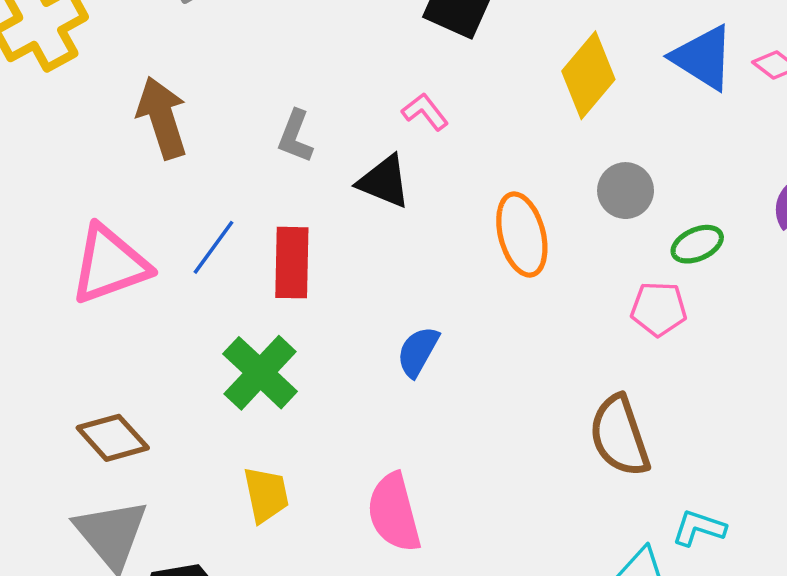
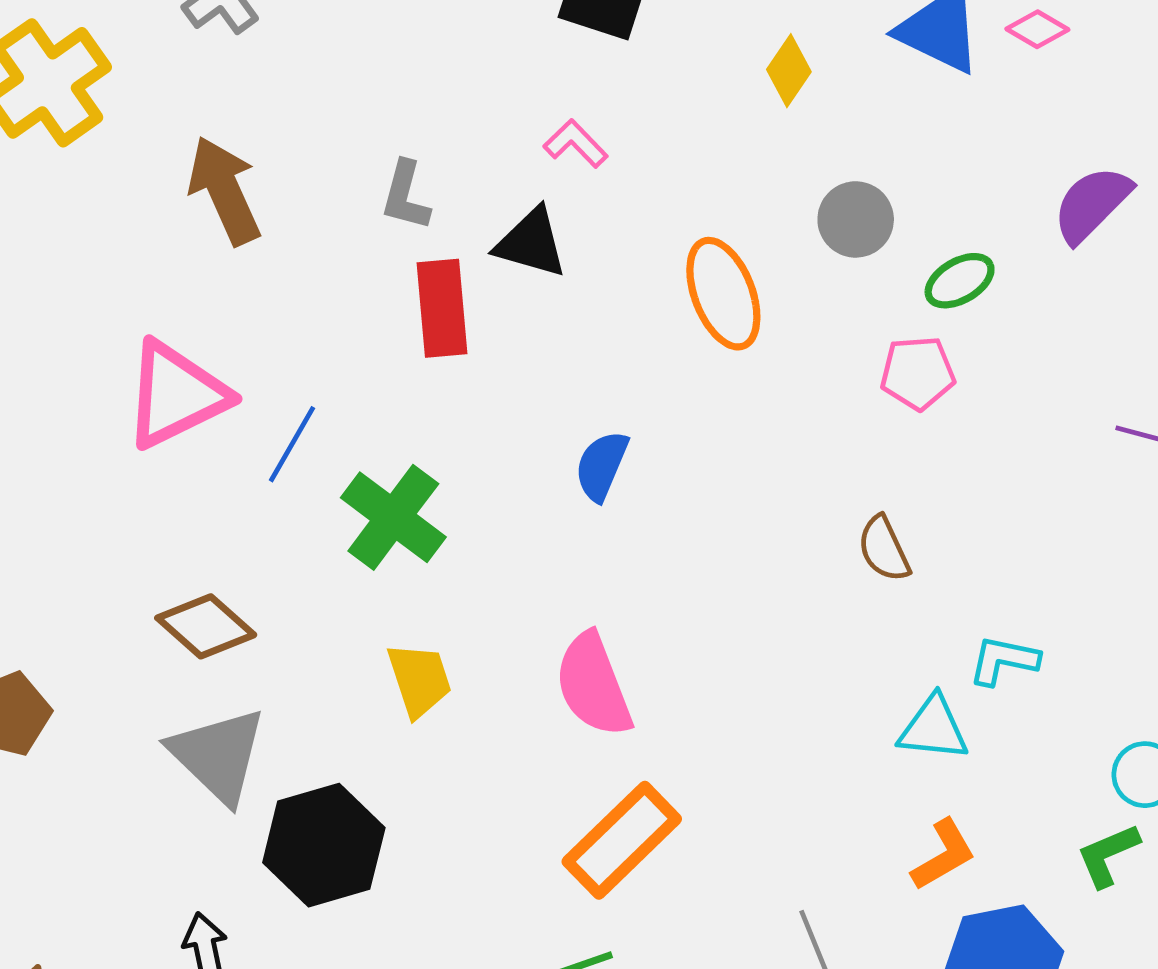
yellow diamond: (588, 75) -> (789, 71), size x0.6
blue line: (214, 247) -> (292, 444), moved
red rectangle: (292, 263) -> (442, 308), moved
brown semicircle: (619, 436) -> (884, 549), size x0.6

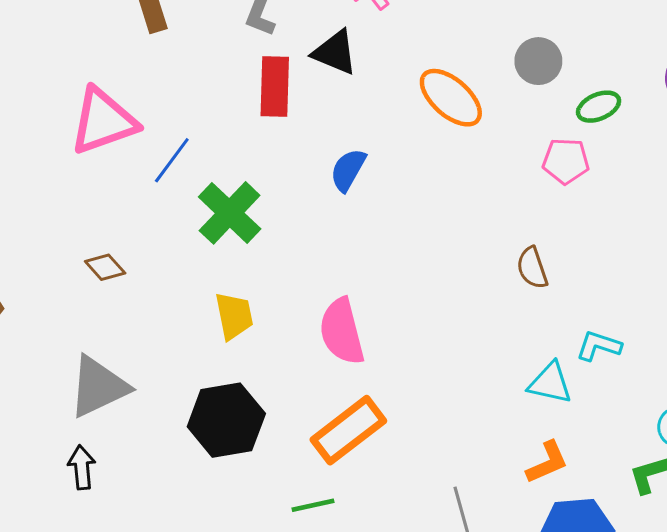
orange ellipse: (723, 294) -> (451, 98), turned -34
blue semicircle: (602, 466) -> (348, 170), moved
brown diamond: (206, 626) -> (105, 267), size x0.7
gray triangle: (218, 755) -> (98, 387), moved, turned 44
black hexagon: (324, 845) -> (226, 420), moved

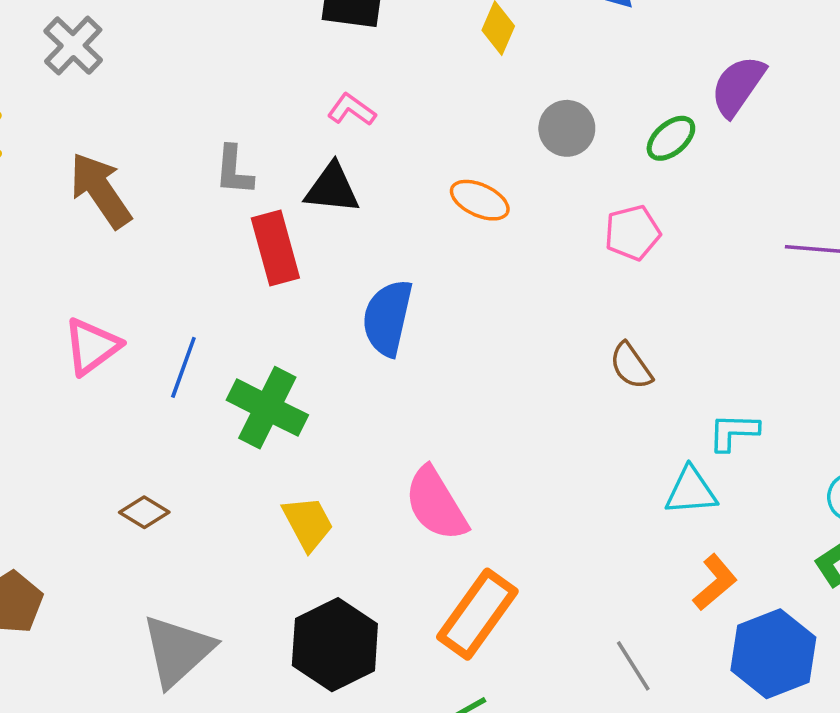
orange ellipse: (451, 98) -> (480, 200), size x0.7
green ellipse: (599, 107) -> (671, 138), moved
pink triangle: (103, 121) -> (92, 346), size x0.7
blue semicircle: (348, 170) -> (387, 318), size x1.4

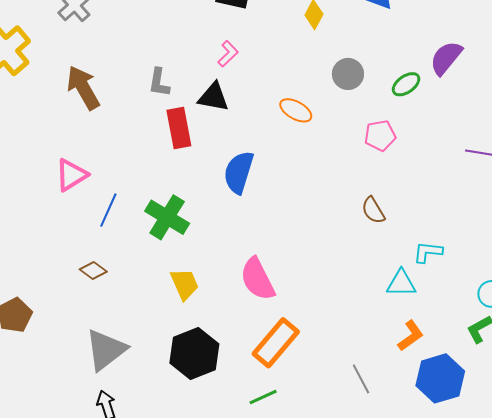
pink L-shape: (352, 110) -> (228, 54), turned 96
blue line: (183, 367) -> (108, 210), moved

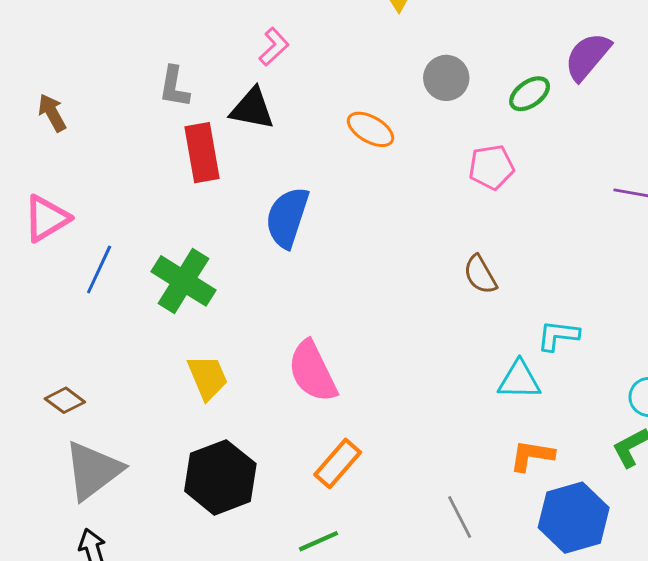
brown arrow: (83, 88) -> (52, 113), moved, size x0.6
brown diamond: (93, 271) -> (65, 400), moved
orange L-shape: (411, 336) -> (532, 456), turned -136
orange rectangle: (276, 343) -> (338, 463), size x0.7

